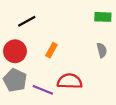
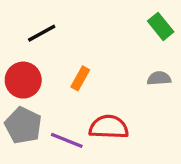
green rectangle: (103, 17) -> (161, 26), turned 49
gray semicircle: (102, 50) -> (159, 78), turned -80

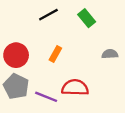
green rectangle: (161, 26) -> (87, 18), moved
black line: (42, 33) -> (48, 15), moved

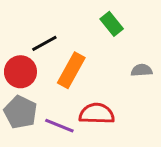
black line: (48, 15) -> (44, 43), moved
orange rectangle: (55, 54) -> (71, 70), size x1.6

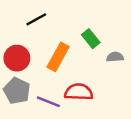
green rectangle: (112, 24) -> (91, 39), moved
black line: (44, 43) -> (36, 19), moved

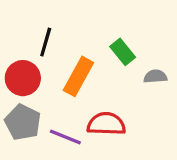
black line: (36, 19) -> (46, 42), moved, turned -45

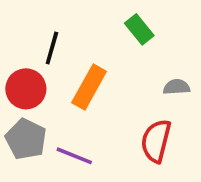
green rectangle: (123, 52) -> (139, 29), moved
red semicircle: (106, 124) -> (156, 141), moved, turned -78

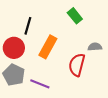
red semicircle: (156, 141) -> (77, 65), moved

